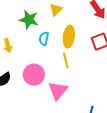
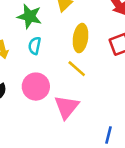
cyan semicircle: (44, 39) -> (35, 46), moved
yellow line: (66, 61) -> (77, 69), turned -35

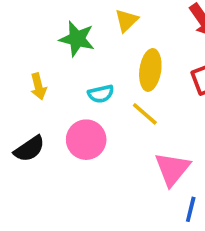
cyan semicircle: (35, 46) -> (101, 94), moved, turned -114
pink triangle: (66, 107) -> (172, 169), moved

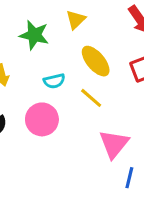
yellow ellipse: (150, 70) -> (96, 61), turned -48

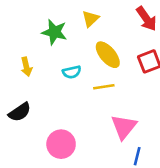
yellow line: (91, 98) -> (104, 87), turned -50
pink circle: (42, 119) -> (61, 144), moved

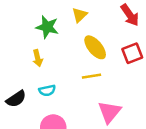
yellow arrow: (26, 67) -> (38, 58), moved
cyan semicircle: (72, 72) -> (47, 90), moved

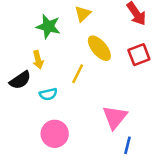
yellow line: (92, 76) -> (78, 74), moved, turned -54
black semicircle: (16, 99) -> (20, 80), moved

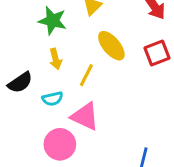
yellow arrow: (38, 60) -> (55, 59), moved
pink triangle: (115, 117) -> (85, 116), moved, turned -44

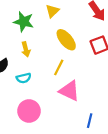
yellow line: (86, 75) -> (59, 67), moved
pink triangle: (85, 116) -> (69, 91), moved

